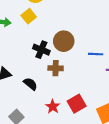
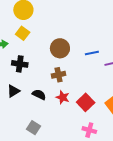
black cross: (41, 50) -> (20, 64), moved
red star: (53, 107) -> (63, 97), moved

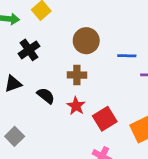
black cross: (20, 64) -> (29, 50), turned 35
gray square: (33, 128) -> (15, 136), moved

